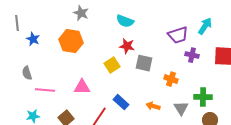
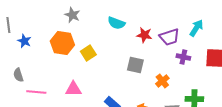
red star: (127, 46) -> (144, 35), moved
yellow square: (112, 65) -> (88, 53), moved
orange cross: (171, 79) -> (162, 81), turned 32

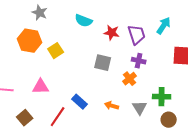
purple trapezoid: (169, 37) -> (137, 35), turned -90
purple cross: (183, 57) -> (139, 61), moved

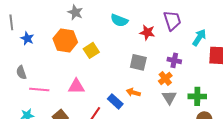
cyan arrow: (164, 26) -> (199, 37), moved
purple trapezoid: (137, 35) -> (172, 20), moved
orange arrow: (112, 106) -> (133, 92), moved
gray triangle: (140, 108) -> (169, 97), moved

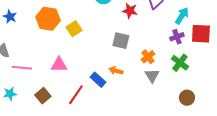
purple cross: (174, 60) -> (177, 37), moved, turned -32
green cross: (197, 96) -> (180, 63), moved, turned 36

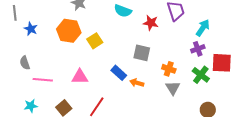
red square: (201, 34) -> (222, 63), moved
orange cross: (148, 57) -> (169, 69), turned -32
blue rectangle: (98, 80) -> (119, 73), moved

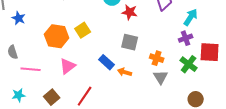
red star: (151, 23) -> (130, 12), moved
orange hexagon: (69, 31) -> (57, 36), moved
pink triangle: (80, 77) -> (68, 66), turned -36

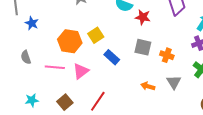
orange cross: (157, 58) -> (167, 55), moved
blue rectangle: (107, 62) -> (112, 57), moved
pink line: (31, 69) -> (55, 67), moved
orange arrow: (125, 72) -> (148, 86), moved

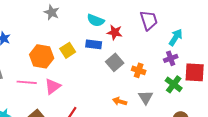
gray square: (143, 47) -> (115, 62), turned 36
blue rectangle: (112, 57) -> (94, 44), moved, turned -35

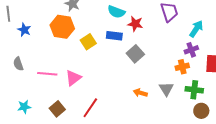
orange hexagon: (42, 56) -> (62, 27), moved
orange cross: (139, 70) -> (182, 67), moved, turned -32
green cross: (174, 84) -> (194, 90), moved, turned -30

